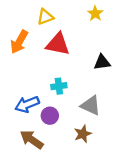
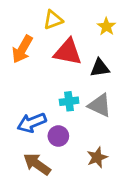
yellow star: (95, 13) -> (106, 26), moved
black triangle: (102, 62) -> (100, 68), moved
gray triangle: (91, 105) -> (100, 105), moved

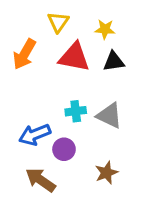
yellow triangle: (53, 20) -> (58, 22), turned -35
yellow star: (106, 26) -> (105, 29), moved, turned -30
black triangle: (100, 68) -> (114, 61), moved

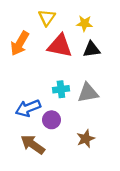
gray triangle: (109, 116) -> (88, 93), turned -35

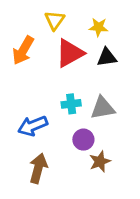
red triangle: (60, 46) -> (70, 53), turned -40
purple circle: (52, 120) -> (83, 140), moved
brown arrow: (33, 145) -> (38, 168), turned 70

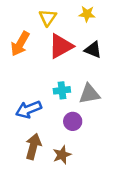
yellow star: (99, 27) -> (87, 14), moved
black triangle: (107, 57) -> (93, 50), turned 30
brown star: (100, 161) -> (62, 155), moved

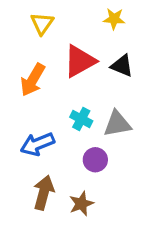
yellow triangle: (48, 18) -> (42, 23), moved
orange arrow: (20, 44) -> (33, 80), moved
cyan cross: (62, 90) -> (81, 119), turned 35

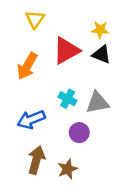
yellow star: (114, 19) -> (100, 30), moved

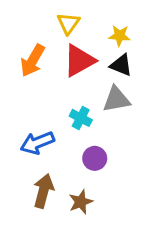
yellow triangle: (35, 19) -> (68, 23), moved
orange arrow: (27, 66) -> (33, 61), moved
gray triangle: (97, 103) -> (116, 99), moved

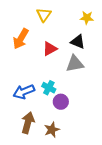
yellow star: (120, 36) -> (87, 18), moved
red triangle: (79, 61) -> (50, 49), moved, size x0.7
cyan cross: (81, 118) -> (49, 88), moved

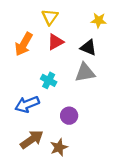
red triangle: (50, 49) -> (55, 42), moved
cyan cross: (49, 88) -> (49, 80), moved
brown arrow: (28, 123) -> (32, 139), turned 40

